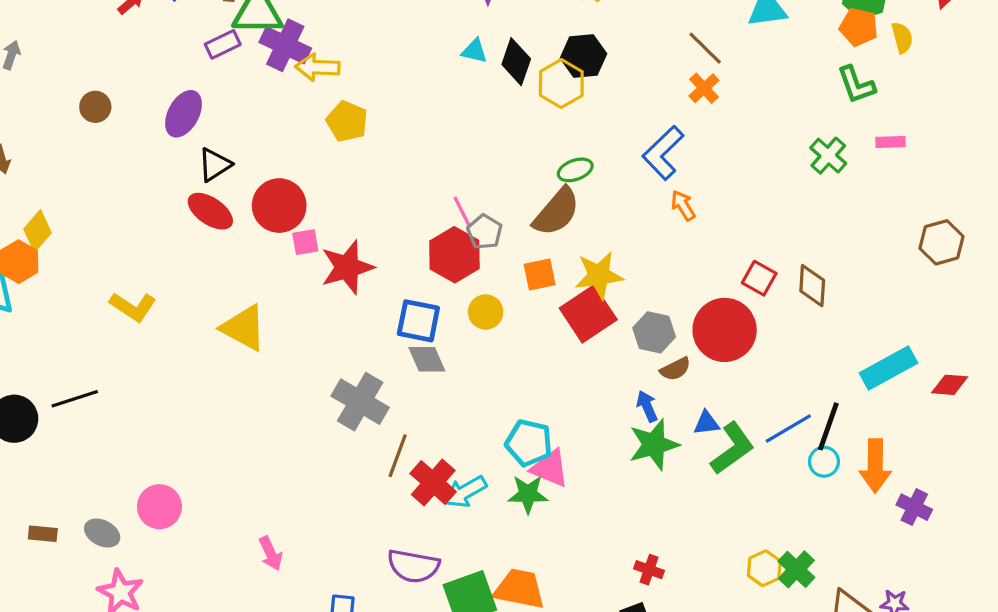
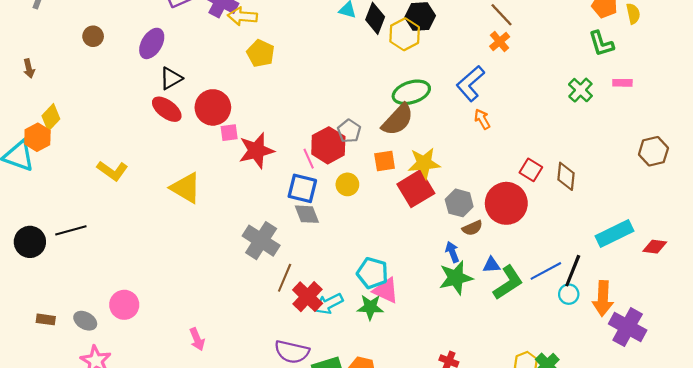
green ellipse: (575, 170) -> (411, 92), size x1.6
pink line: (462, 211) -> (309, 159), moved
purple cross: (914, 507) -> (628, 327), size x1.6

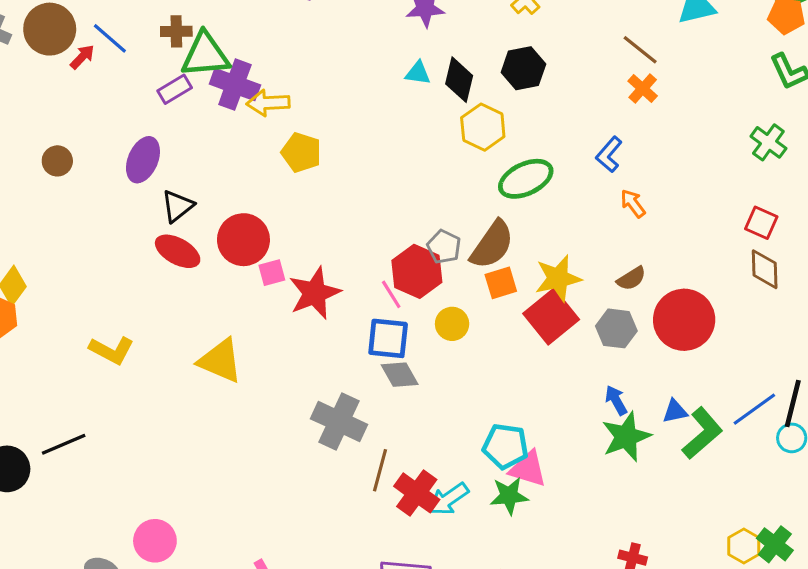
yellow hexagon: (405, 34) -> (483, 127), moved
blue L-shape: (470, 83) -> (609, 154), size x0.7
brown semicircle: (398, 120) -> (492, 245), moved
red square: (531, 170) -> (761, 223), moved
brown semicircle: (472, 228) -> (631, 278), moved

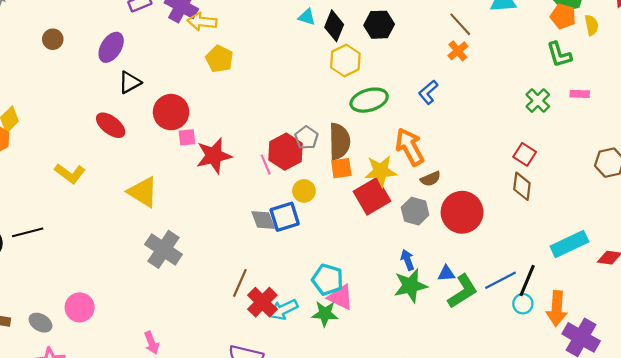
orange arrow: (633, 203) -> (410, 147), moved, size x1.8
brown semicircle: (492, 245) -> (339, 141), turned -45
red ellipse: (178, 251) -> (111, 125), moved
blue square: (388, 338) -> (285, 217), moved, turned -32
gray cross: (339, 422) -> (163, 249), moved

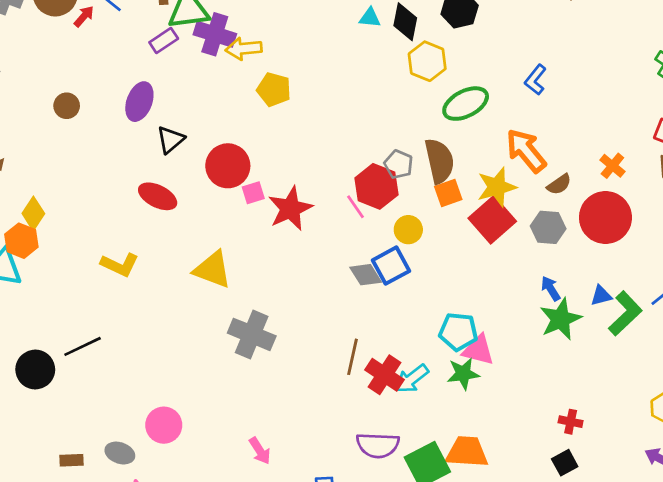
orange cross: (458, 51) -> (612, 166), moved

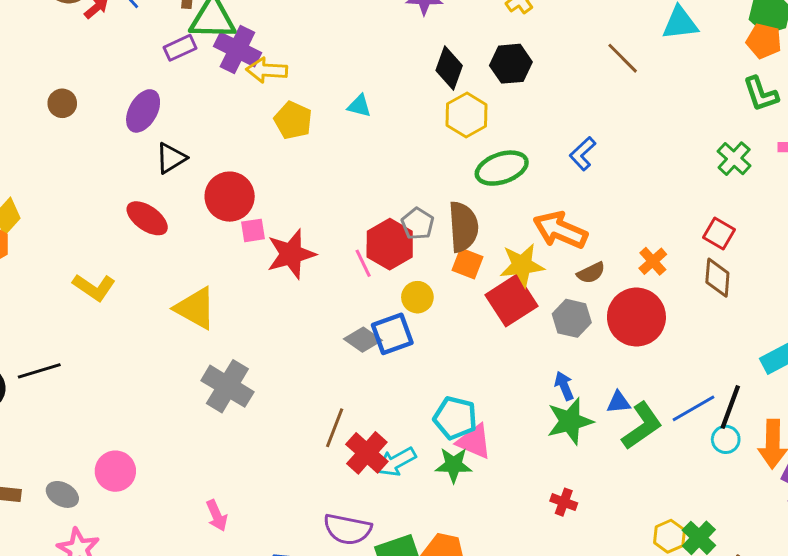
cyan triangle: (370, 18) -> (359, 106), moved
orange arrow: (526, 151) -> (560, 230), turned -36
orange square: (448, 193) -> (468, 264), turned 32
gray diamond: (366, 275) -> (363, 340), turned -32
red cross: (571, 422) -> (564, 502), moved

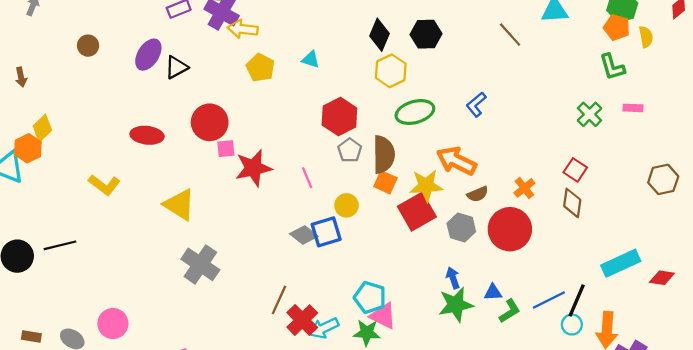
black triangle: (171, 158) -> (176, 67), moved
red ellipse: (147, 218) -> (147, 135), turned -32
red hexagon: (390, 244) -> (339, 116), moved
green L-shape: (642, 426) -> (510, 311), size x0.7

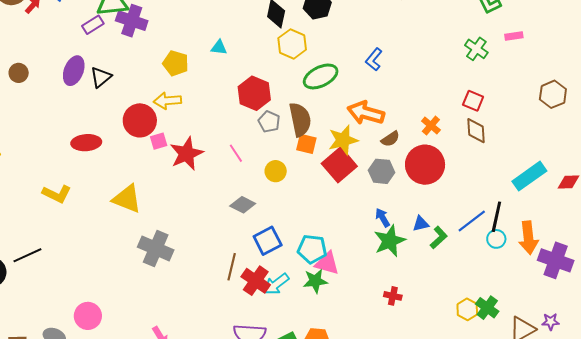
yellow arrow: (243, 29) -> (167, 101), moved
blue square: (326, 232) -> (268, 241), moved

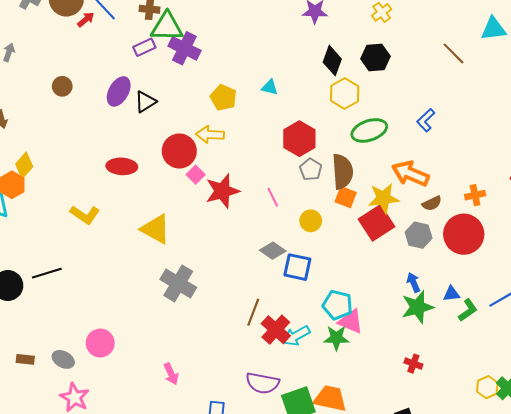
orange cross: (431, 126) -> (475, 195), turned 30
pink square: (159, 141) -> (196, 175), turned -36
blue square: (268, 241) -> (297, 267), moved, turned 32

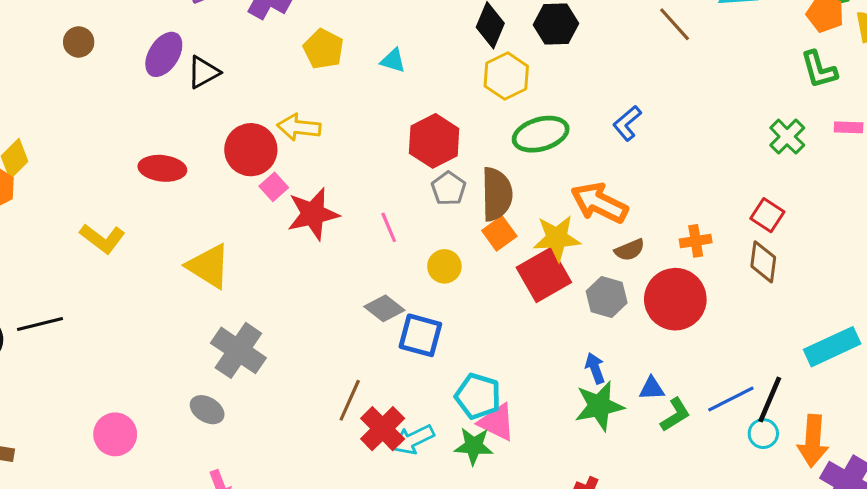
yellow pentagon: (223, 98) -> (323, 49), moved
orange square: (346, 197) -> (499, 233), turned 30
gray ellipse: (63, 359) -> (207, 410), moved

